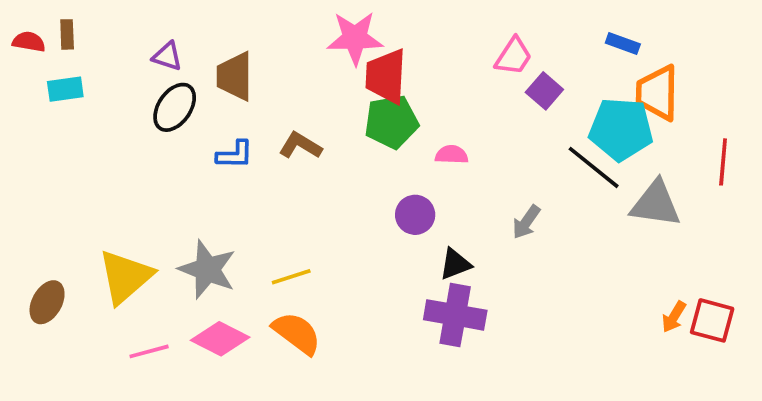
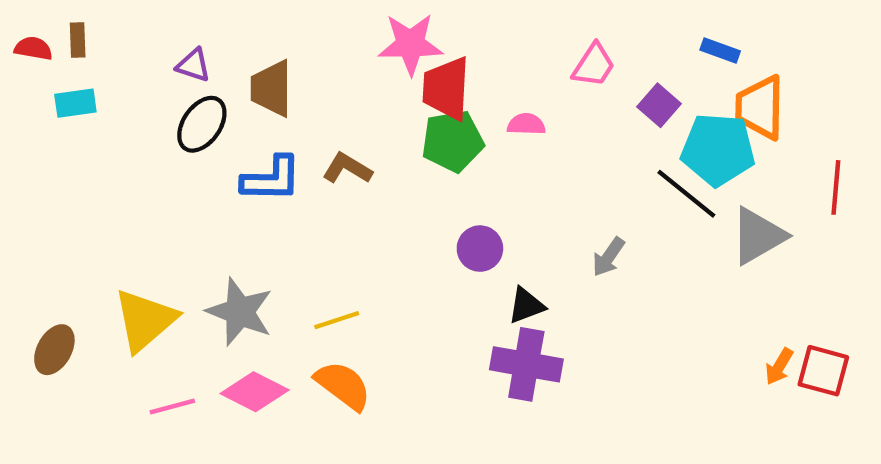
purple square: (544, 91) -> (659, 105), moved
blue L-shape: (235, 155) -> (271, 179), size x1.4
pink semicircle: (452, 155) -> (526, 124), moved
gray triangle: (656, 204) -> (758, 236), turned -38

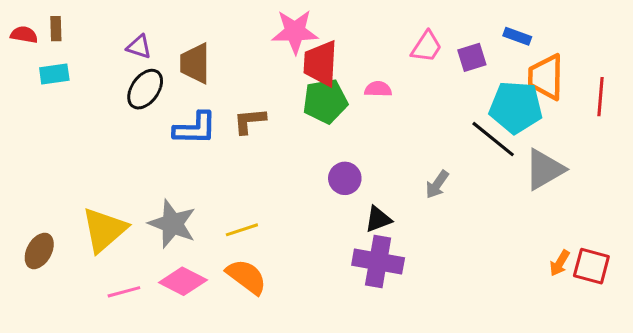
purple square: (659, 105) -> (472, 57), moved, turned 32
brown L-shape: (347, 168) -> (250, 121), turned -36
red line: (836, 187) -> (601, 97), moved

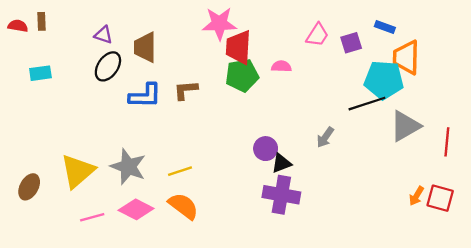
cyan rectangle: (54, 74) -> (40, 73), moved
red line: (601, 97) -> (447, 142), moved
black line: (493, 139) -> (367, 104), turned -57
purple circle: (345, 178) -> (266, 149), moved

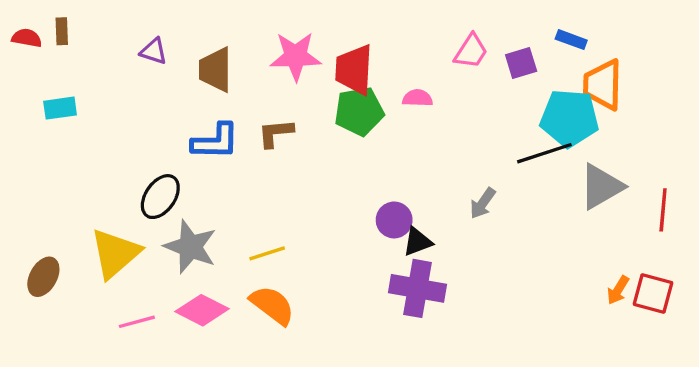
pink star: (219, 24) -> (296, 56), moved
black ellipse: (108, 66) -> (160, 197), moved

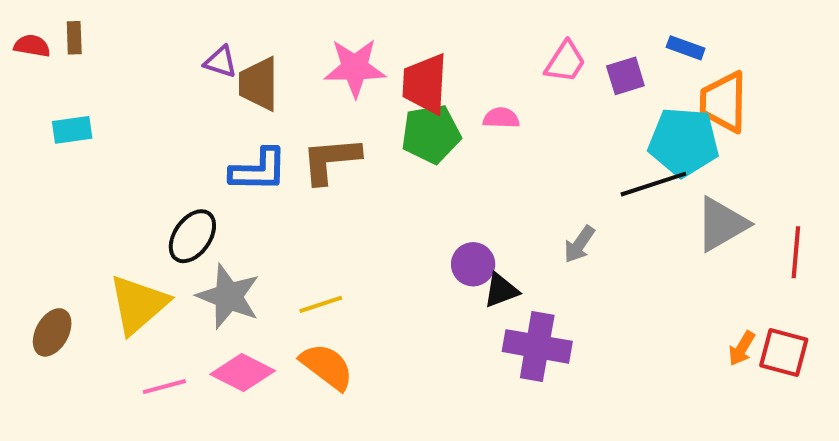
purple triangle: (154, 51) -> (220, 62), moved
brown L-shape: (276, 133) -> (331, 160), size x1.4
purple cross: (418, 288) -> (537, 346), moved

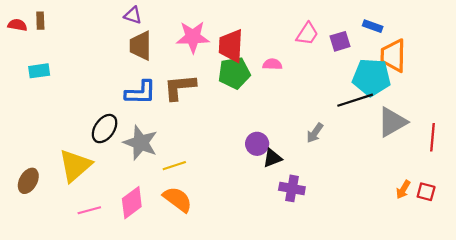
purple triangle: (220, 62) -> (133, 15), moved
gray star: (229, 296) -> (141, 143), moved
purple cross: (537, 346) -> (292, 188), size x0.7
red square: (784, 352) -> (426, 192), size x0.7
pink diamond: (243, 373) -> (132, 203), turned -64

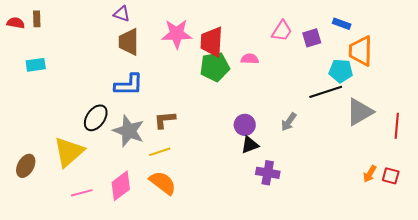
cyan pentagon: (372, 77) -> (341, 71), size x0.7
brown L-shape: (180, 87) -> (165, 120), moved, size x0.7
purple circle: (257, 144) -> (245, 125), moved

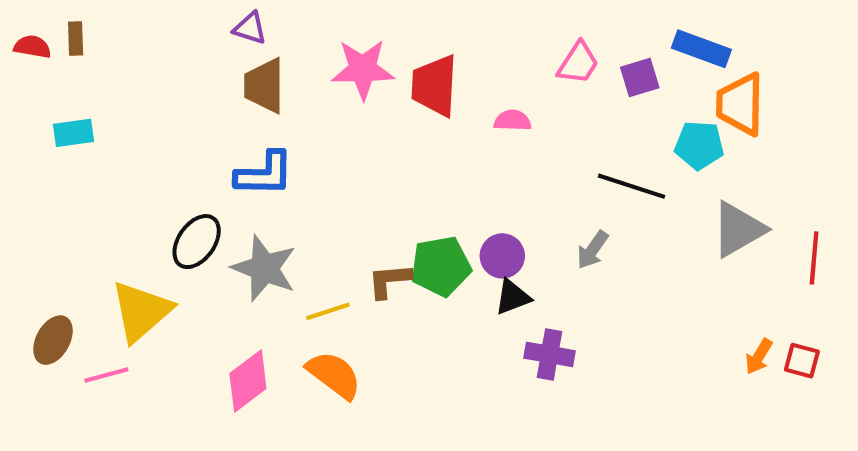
blue rectangle: (342, 24) -> (701, 49), size x1.5
green pentagon: (215, 67) -> (441, 266), moved
black line: (326, 92) -> (632, 186), moved, turned 36
brown L-shape: (165, 120) -> (389, 281), moved
pink line: (82, 193) -> (106, 375), moved

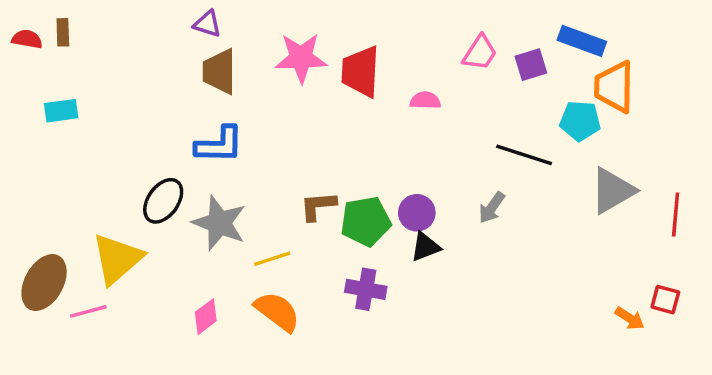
brown L-shape: (389, 281) -> (318, 206), moved
brown ellipse: (53, 340) -> (44, 283), size x1.4
purple cross: (549, 354) -> (366, 289), moved
orange arrow: (759, 356) -> (630, 318), moved, turned -88
pink diamond: (248, 381) -> (206, 317), size x0.7

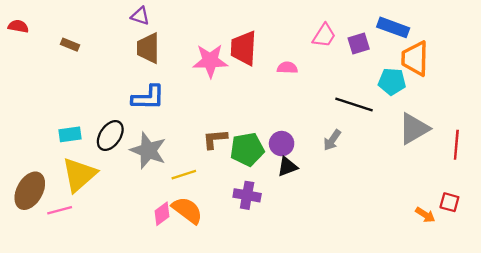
brown rectangle: (63, 32) -> (70, 45), moved, turned -66
pink star: (301, 58) -> (210, 61), moved
cyan rectangle: (61, 111) -> (70, 134), moved
pink diamond: (206, 317) -> (162, 214), moved

